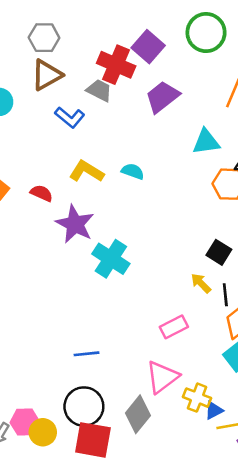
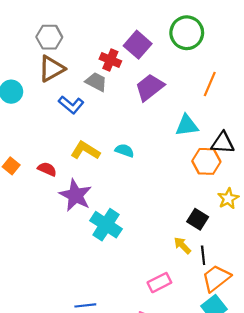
red cross: (116, 65) -> (110, 60), size x0.7

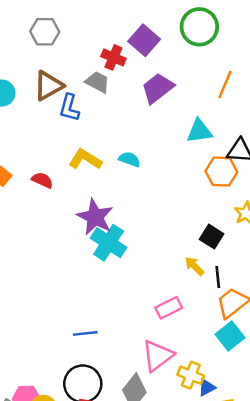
brown triangle: (51, 69) -> (48, 86), moved
blue L-shape: (71, 105) -> (69, 108), turned 65
purple star: (75, 195) -> (95, 217), moved

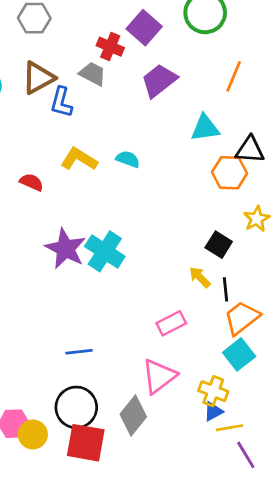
purple star: (95, 217) -> (65, 249), moved
yellow cross: (191, 375) -> (213, 391), moved

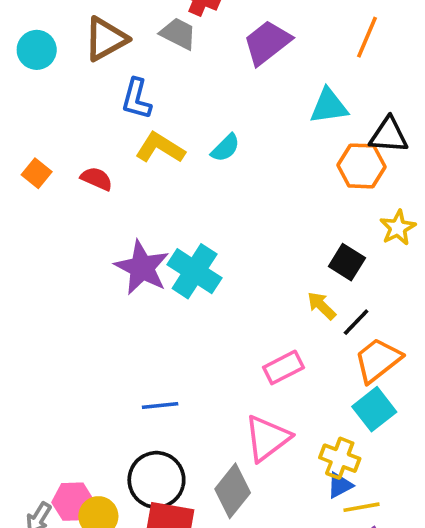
blue L-shape: (61, 102) -> (136, 99), moved
cyan semicircle: (128, 159) -> (225, 148), turned 115
black line: (225, 289) -> (356, 322), turned 50

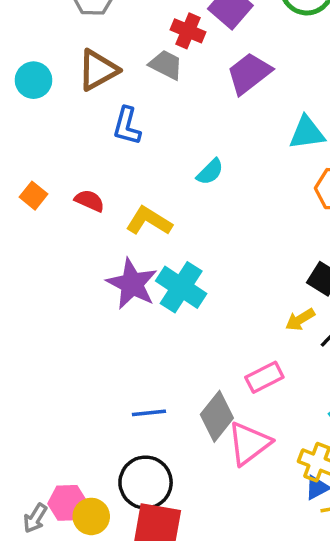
yellow L-shape: (160, 148) -> (149, 221), moved
yellow arrow: (322, 306) -> (300, 320), turned -76
gray diamond: (233, 491) -> (217, 416), moved

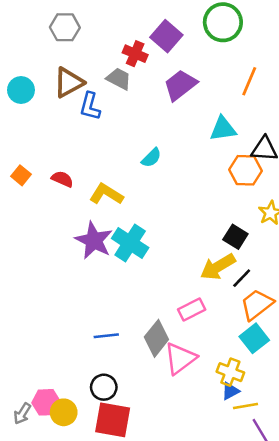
blue L-shape: (127, 126) -> (90, 106), moved
yellow arrow: (300, 320) -> (218, 267), size x1.6
black circle: (146, 483) -> (104, 387), size x0.7

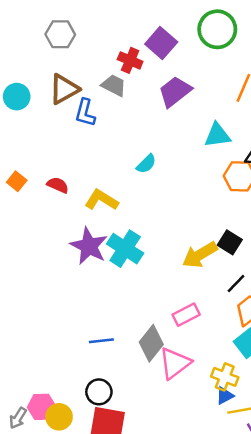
yellow arrow: (218, 267) -> (200, 255), moved

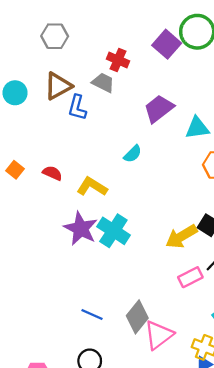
purple square: (161, 43) -> (167, 44), moved
purple trapezoid: (175, 92) -> (159, 109), moved
pink rectangle: (186, 315) -> (190, 277), moved
blue line: (101, 341) -> (92, 315), turned 30

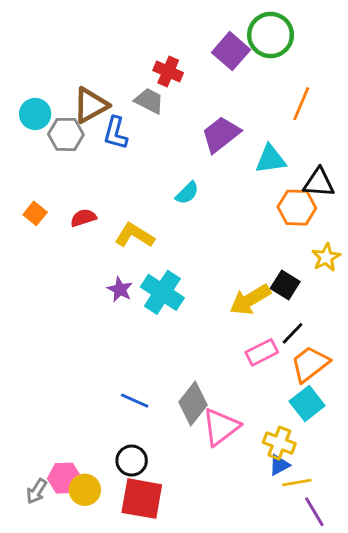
gray hexagon: (55, 36) -> (66, 134), moved
red semicircle: (52, 173) -> (83, 218), turned -42
purple star: (81, 229) -> (120, 289), size x0.6

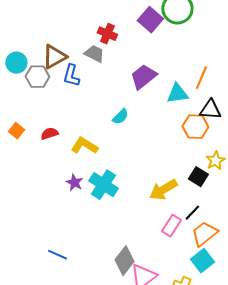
orange line: (301, 104) -> (201, 78), moved
black square: (285, 285) -> (198, 177), moved
pink rectangle: (262, 352) -> (171, 226), turned -30
blue line: (135, 401) -> (57, 255), moved

